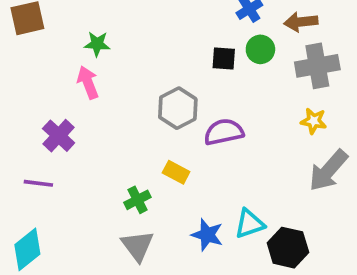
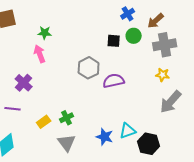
brown arrow: (301, 22) -> (156, 21), turned -36
yellow rectangle: (176, 172) -> (44, 122), moved, turned -64

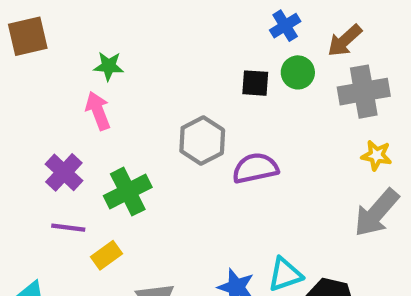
yellow star: (163, 75) -> (377, 155), moved
purple line: (13, 109) -> (68, 228), moved
green cross: (67, 118) -> (128, 192), moved, size x1.5

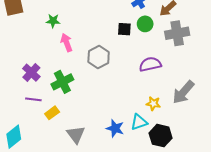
pink arrow: (98, 111) -> (66, 43), moved
yellow star: (377, 155) -> (153, 104), moved
purple semicircle: (255, 168) -> (150, 64), moved

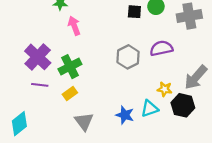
gray hexagon: (99, 57) -> (128, 57), moved
purple cross: (31, 73) -> (38, 57), size x1.4
yellow rectangle: (52, 113) -> (70, 93), moved
black hexagon: (161, 136) -> (183, 105), moved

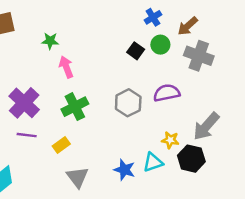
black square: (134, 12) -> (136, 51), turned 32
gray cross: (189, 16) -> (199, 56), turned 30
green cross: (70, 67) -> (75, 107), moved

